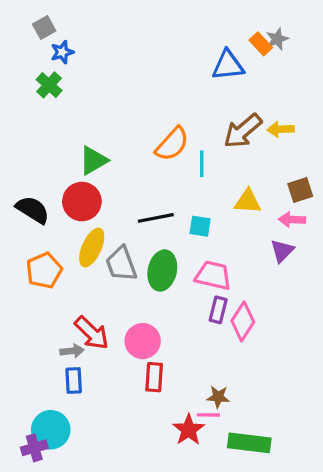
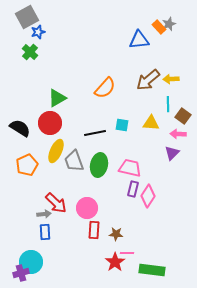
gray square: (44, 28) -> (27, 17), size x1.6
cyan line: (202, 164) -> (168, 104), moved
brown square: (300, 190) -> (183, 116), turned -35
cyan square: (200, 226) -> (122, 125), moved
brown star: (218, 397) -> (116, 234), moved

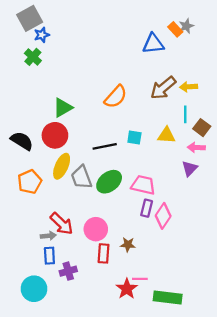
green ellipse: (99, 165) -> (109, 182), turned 40
brown star: (116, 234) -> (128, 245), moved
purple cross: (21, 273) -> (68, 271), moved

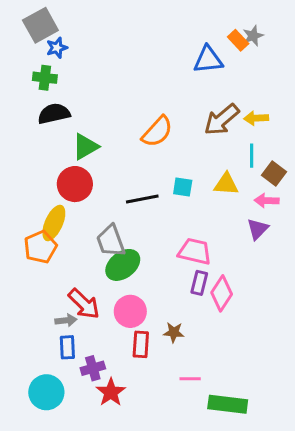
green cross: (33, 57) -> (45, 78), turned -35
black semicircle: (22, 141) -> (54, 114), moved, turned -45
yellow ellipse: (62, 166) -> (54, 223), moved
green ellipse: (109, 182) -> (123, 265), moved
red star: (127, 289) -> (111, 392), moved

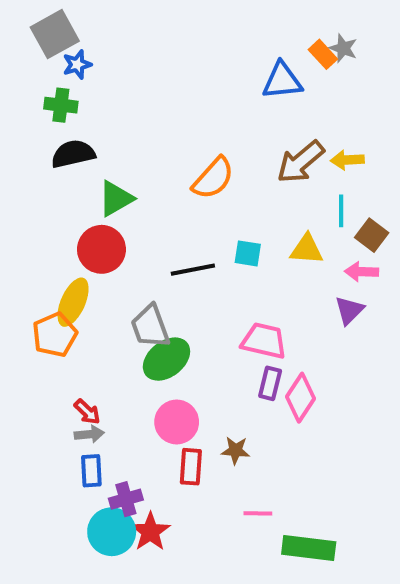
gray star: (253, 36) -> (343, 48), turned -30
red arrow: (84, 304) -> (87, 412), moved, size x0.6
cyan circle: (46, 392) -> (112, 532), moved

